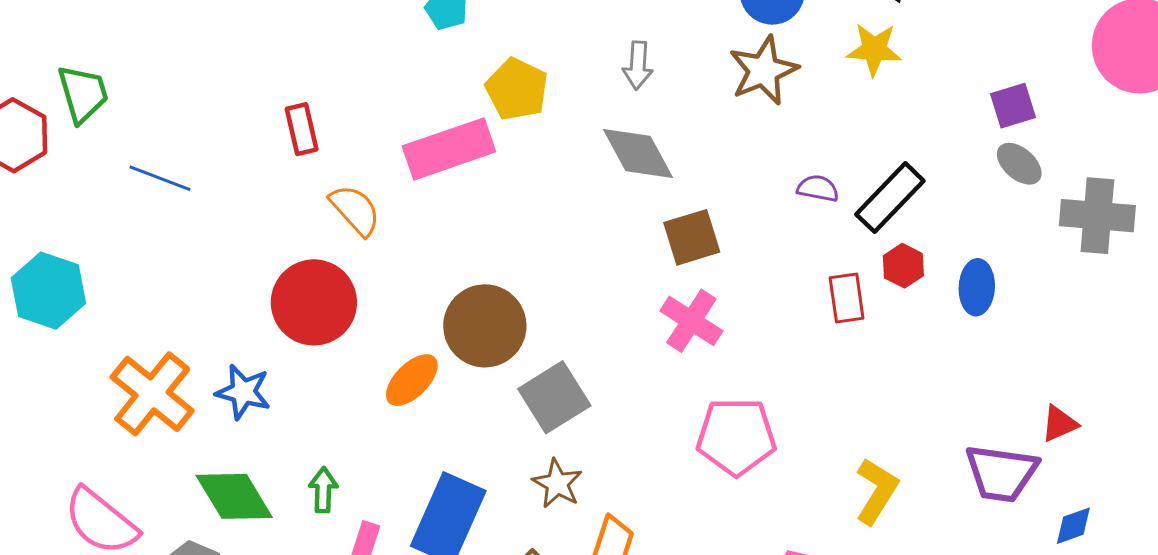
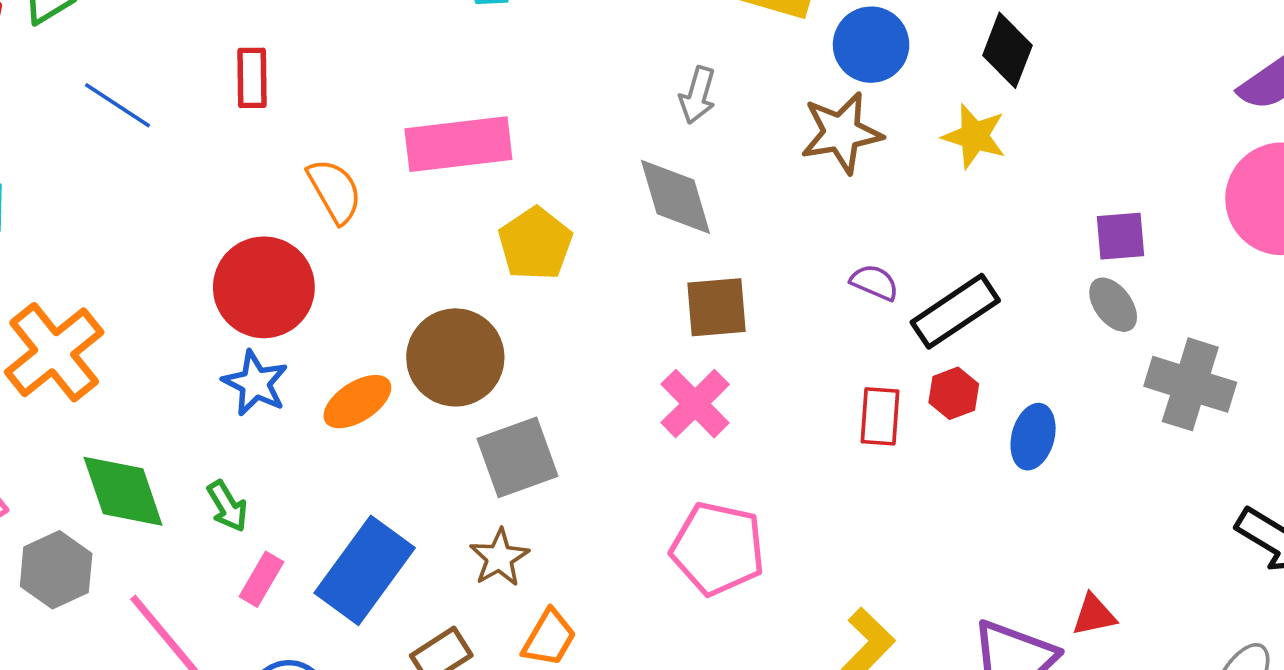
yellow pentagon: (517, 89) -> (535, 244), moved
red rectangle: (302, 129) -> (252, 78), moved
blue star: (243, 392) -> (255, 383), moved
green arrow: (323, 490) -> (227, 506), turned 135

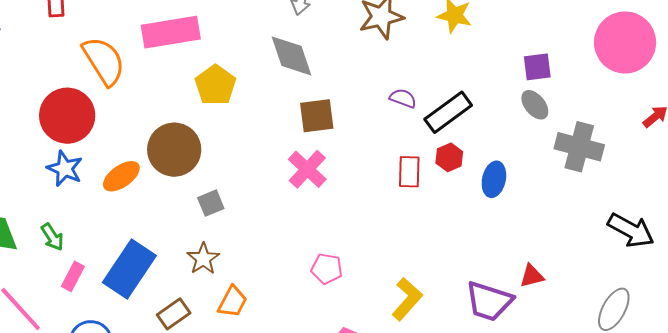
orange semicircle: (335, 191) -> (104, 61), size x1.4
gray square: (518, 457) -> (211, 203), size x0.6
pink pentagon: (718, 548) -> (327, 269), moved, size x0.6

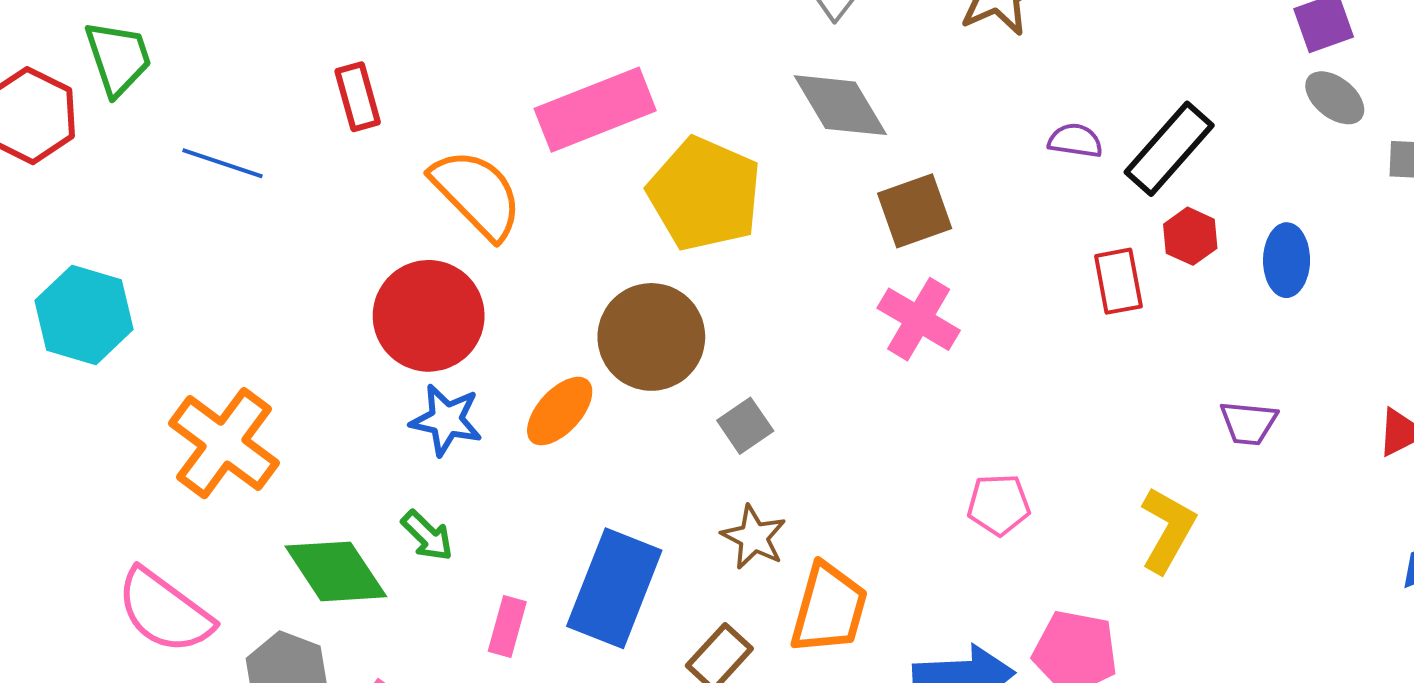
yellow pentagon: (215, 85) -> (705, 194), size x1.4
green arrow: (52, 237) -> (427, 536), moved
purple trapezoid: (489, 301) -> (1248, 423), moved, size x0.6
orange trapezoid: (233, 302) -> (829, 609), size x1.4

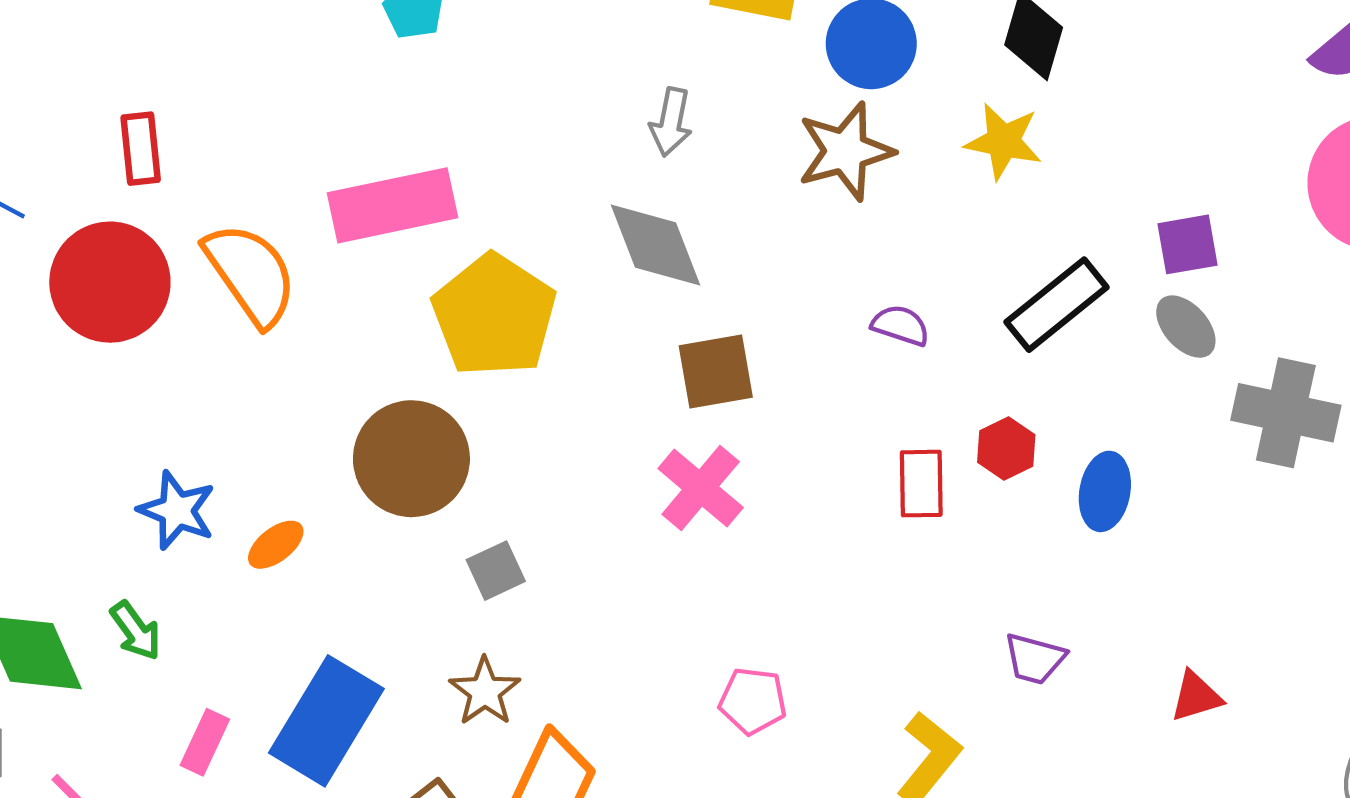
black rectangle: (1169, 149) -> (1057, 305), moved
red circle: (429, 316) -> (110, 282), moved
orange ellipse: (560, 411) -> (276, 545), moved, size x0.7

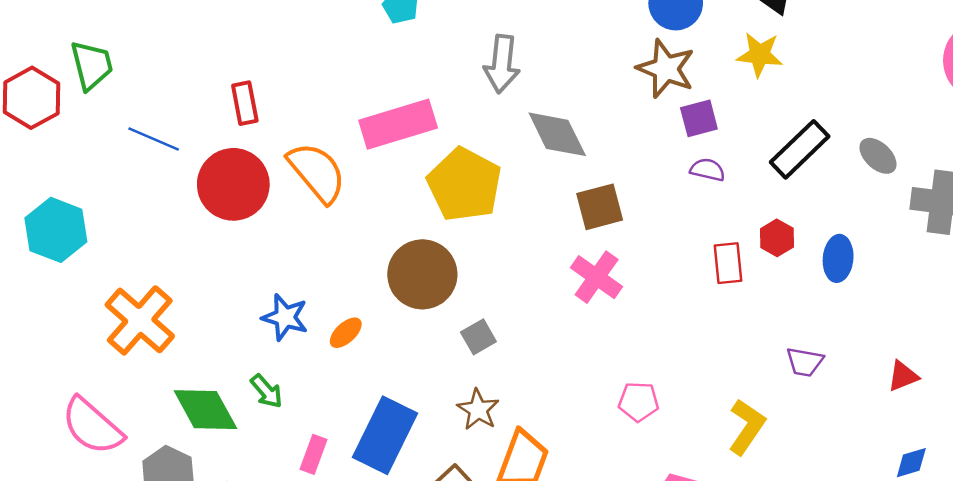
gray arrow: (671, 122) -> (502, 64), moved, size x1.4
brown star: (845, 151) -> (666, 69), turned -30
purple square: (1187, 244) -> (699, 118), moved

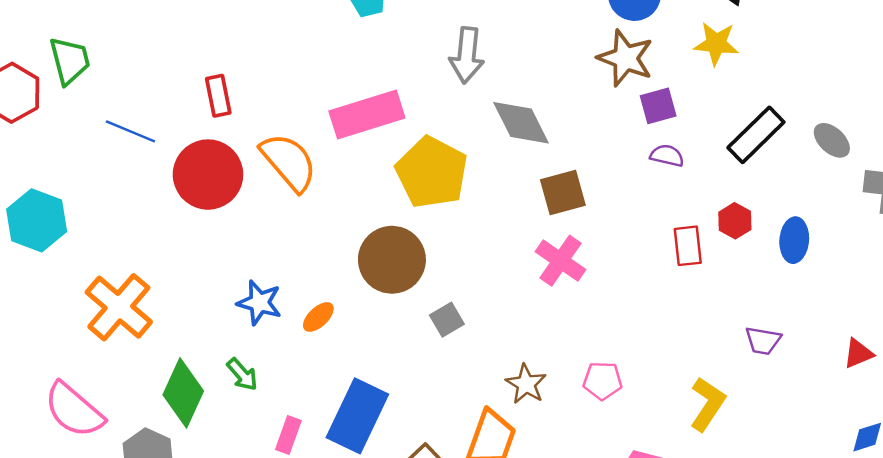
green diamond: (205, 410) -> (183, 393), turned 54
brown star: (478, 410) -> (526, 384), moved

